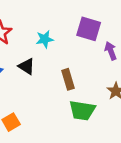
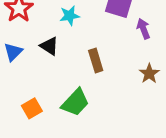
green trapezoid: (82, 110) -> (75, 103), moved, turned -56

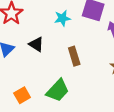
cyan star: (70, 16) -> (62, 18), moved

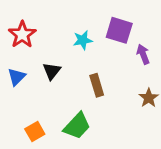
black triangle: (36, 44) -> (52, 71), turned 35

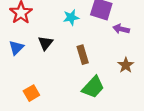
purple arrow: (143, 54) -> (121, 29), turned -56
green trapezoid: (77, 126) -> (93, 87), moved

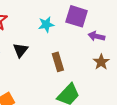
brown star: (126, 65) -> (101, 62), moved

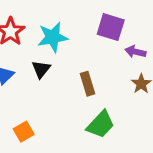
cyan star: (46, 24) -> (53, 37), moved, size x1.5

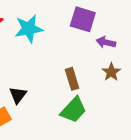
black triangle: (41, 69) -> (18, 95), moved
brown rectangle: (87, 84) -> (72, 79), moved

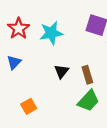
black triangle: (18, 95) -> (61, 71), moved

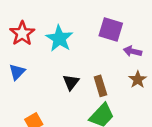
cyan star: (51, 33) -> (59, 38), turned -30

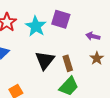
purple square: (111, 30) -> (61, 19), moved
black triangle: (71, 82) -> (45, 60), size x1.5

